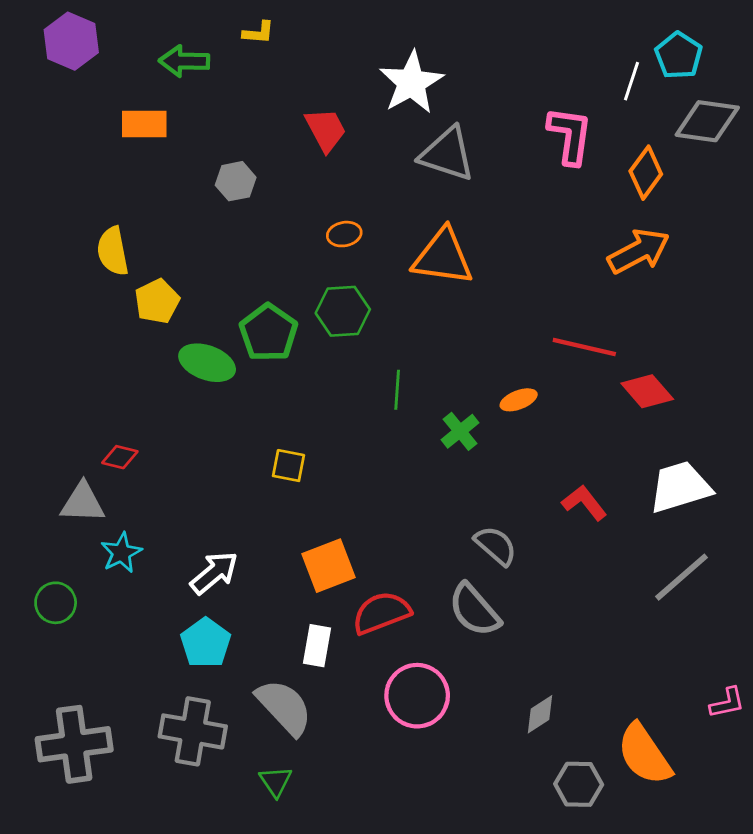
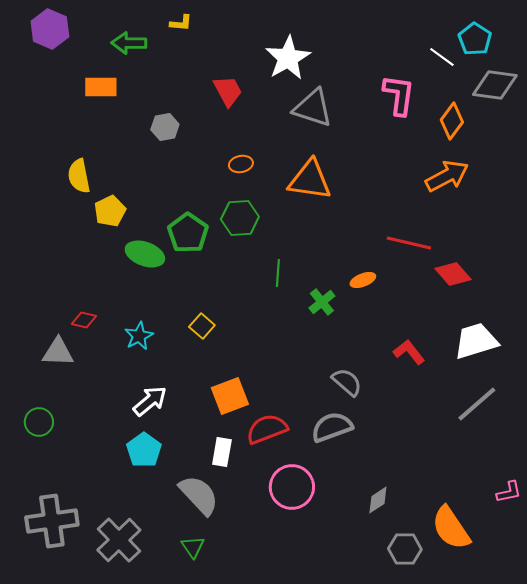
white line: (631, 81) -> (442, 57), turned -72
yellow square: (288, 466) -> (202, 326), turned 30
cyan star: (121, 553) -> (139, 336), moved
gray semicircle: (474, 610) -> (332, 427), turned 111
gray cross: (193, 731) -> (119, 540), moved, turned 36

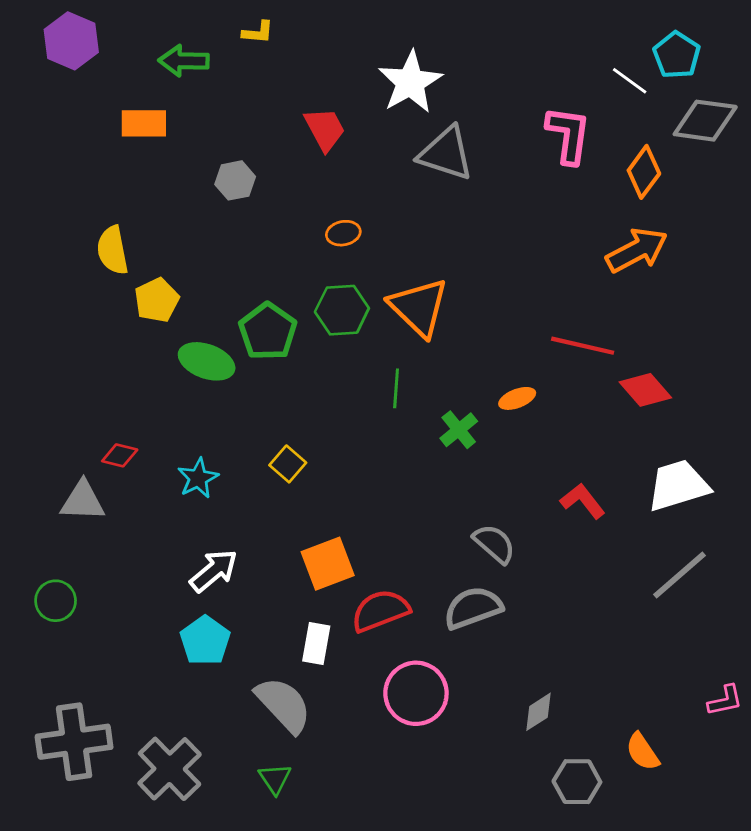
orange triangle: (310, 180) -> (419, 307), moved, turned 36
orange semicircle: (451, 528) -> (642, 752), size x0.6

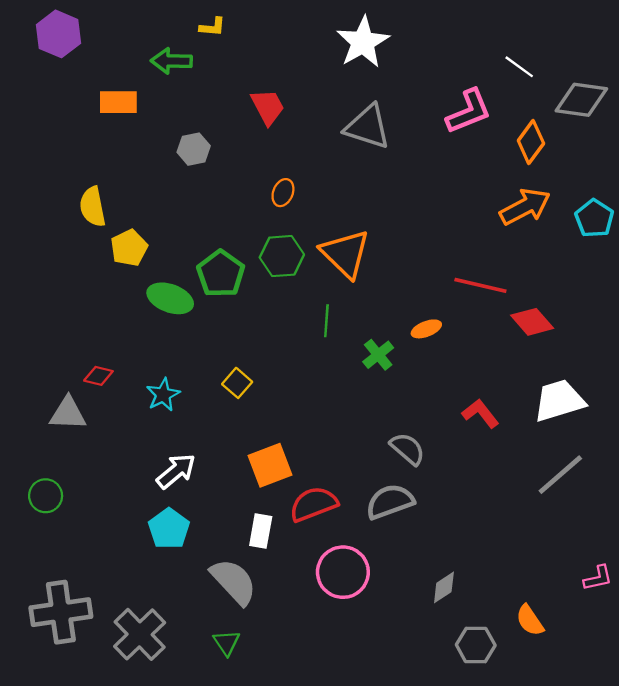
cyan pentagon: (677, 55) -> (594, 218), moved
green arrow: (184, 61) -> (171, 61), moved
white star: (410, 82) -> (363, 42), moved
pink L-shape: (568, 135) -> (469, 111), turned 60
orange ellipse: (343, 233) -> (283, 193), turned -56

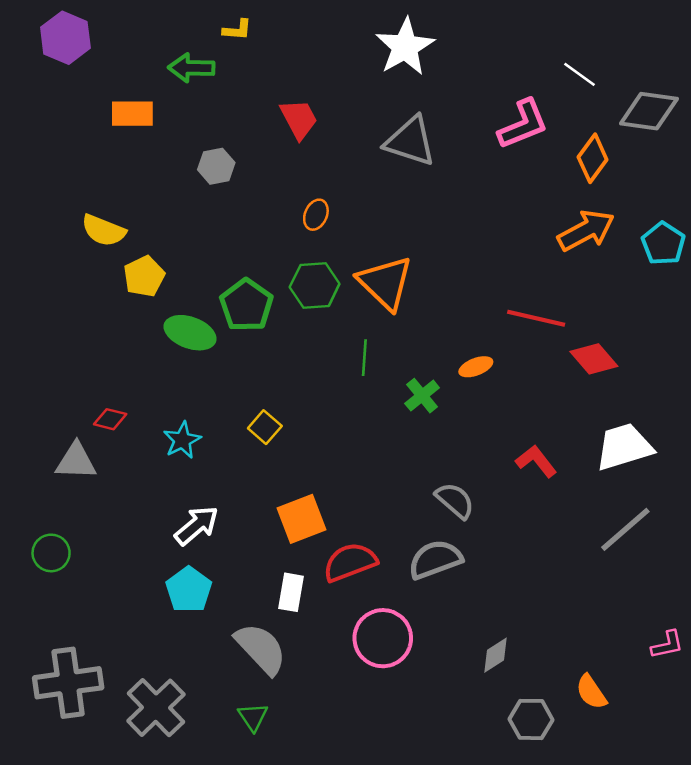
yellow semicircle: (93, 207) -> (103, 230), turned -57

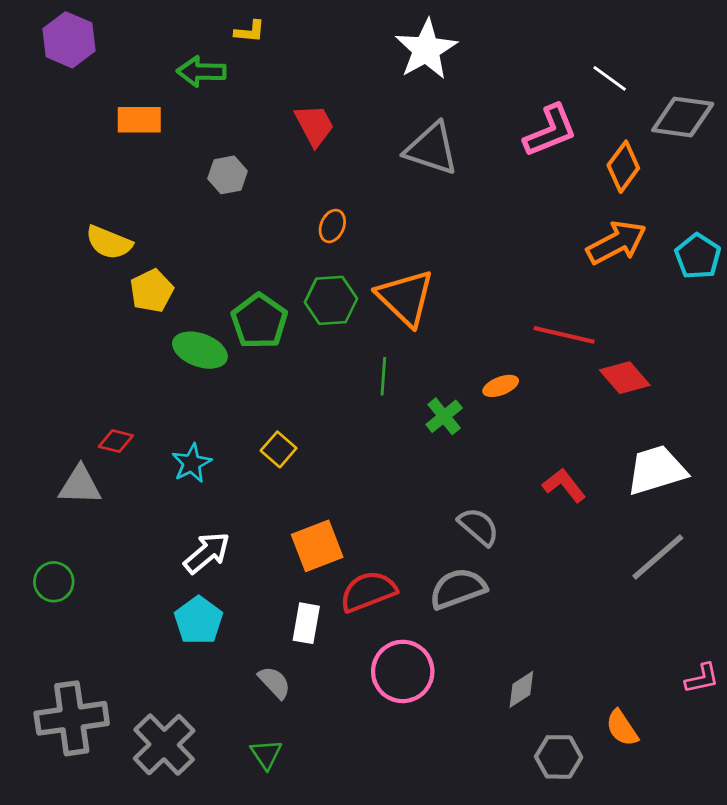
gray semicircle: (261, 649) -> (274, 682), size x0.6

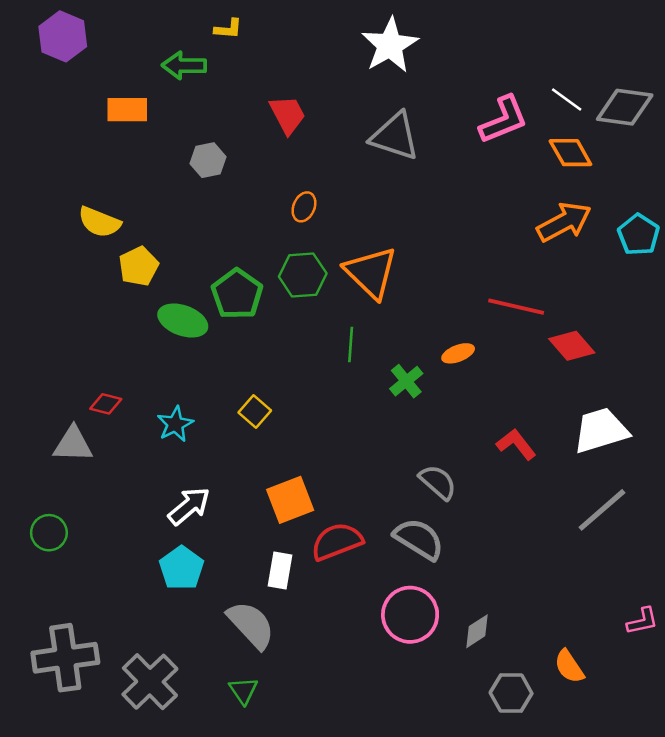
white line: (610, 78) -> (567, 100), moved
orange diamond: (623, 167) -> (570, 153), turned -66
gray semicircle: (458, 589) -> (419, 539), turned 52
pink circle: (403, 671) -> (410, 615), moved
gray semicircle: (274, 682) -> (251, 625), size x1.6

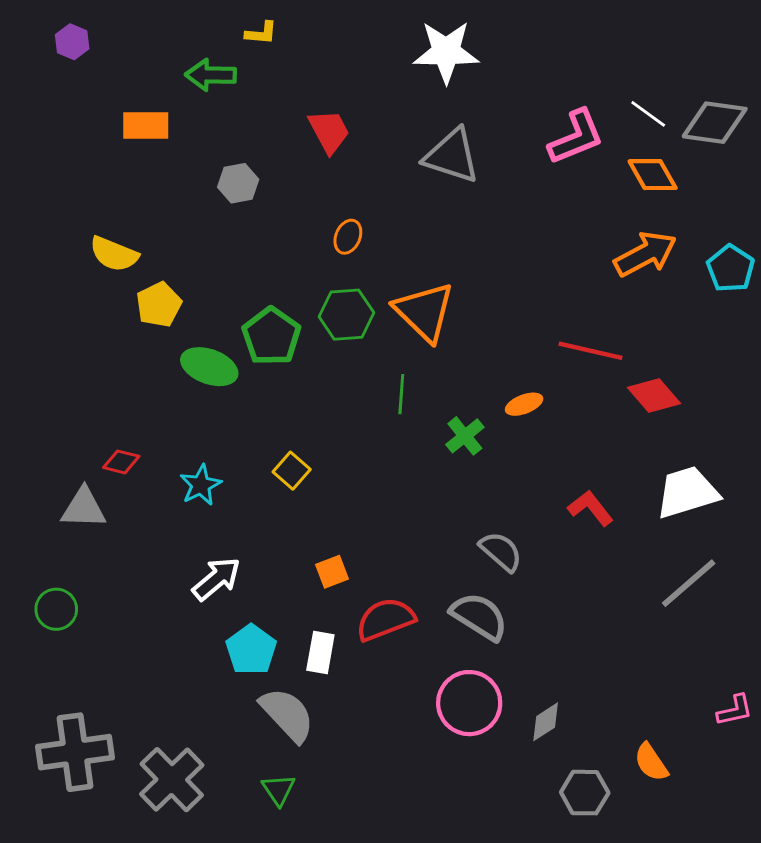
purple hexagon: (63, 36) -> (72, 42), size x0.6
white star: (390, 45) -> (446, 52), turned 30
orange square: (290, 500) -> (332, 572), size x0.6
cyan pentagon: (182, 568) -> (251, 650), moved

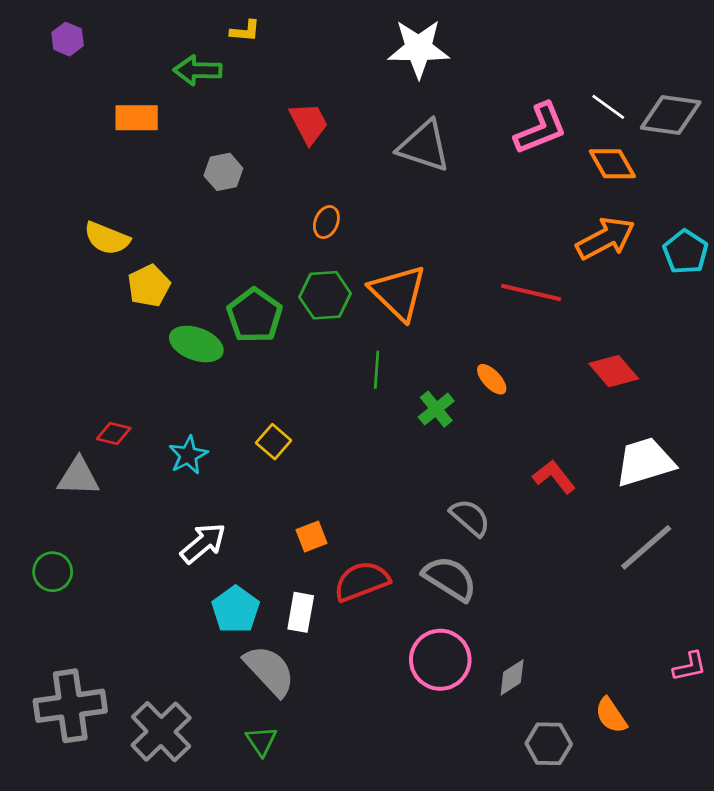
red line: (590, 351) -> (531, 293), moved
orange ellipse: (524, 404) -> (492, 379), turned 68

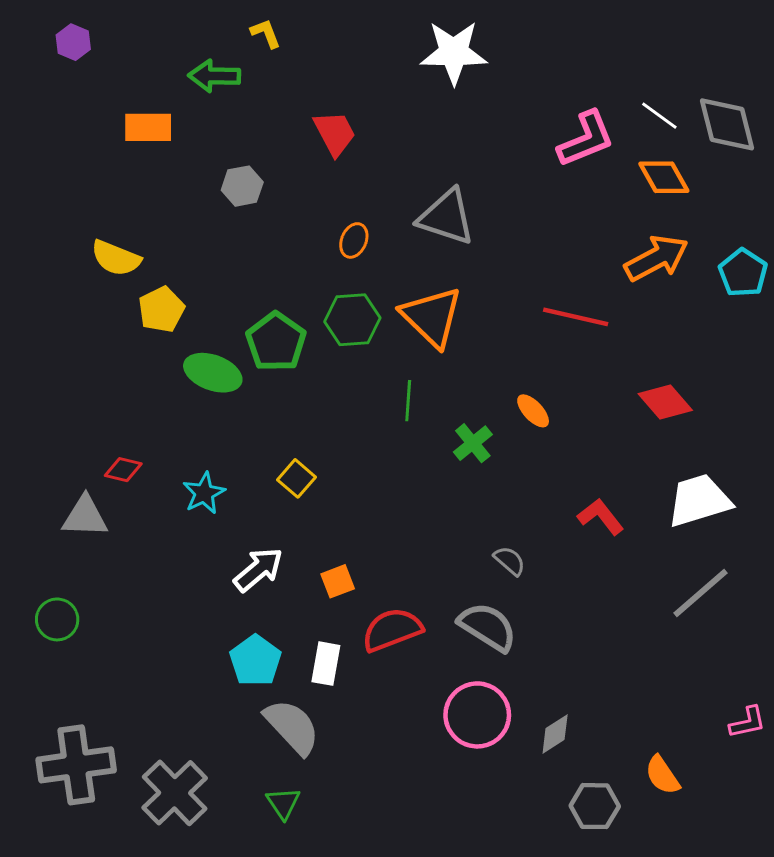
yellow L-shape: (245, 31) -> (266, 33), turned -116
gray diamond: (671, 115) -> (727, 124), turned 68
gray triangle: (424, 146) -> (446, 217), moved
gray semicircle: (470, 517) -> (510, 561), size x0.7
white arrow: (203, 543) -> (258, 570), moved

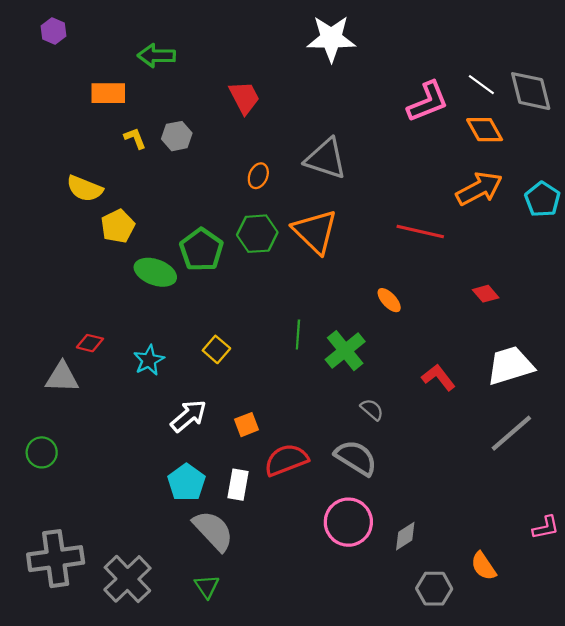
yellow L-shape: (266, 33) -> (135, 138), moved
green line: (408, 401) -> (298, 334), moved
red diamond: (665, 402) -> (486, 294), size x0.7
green cross: (473, 443) -> (345, 351), moved, size x1.4

